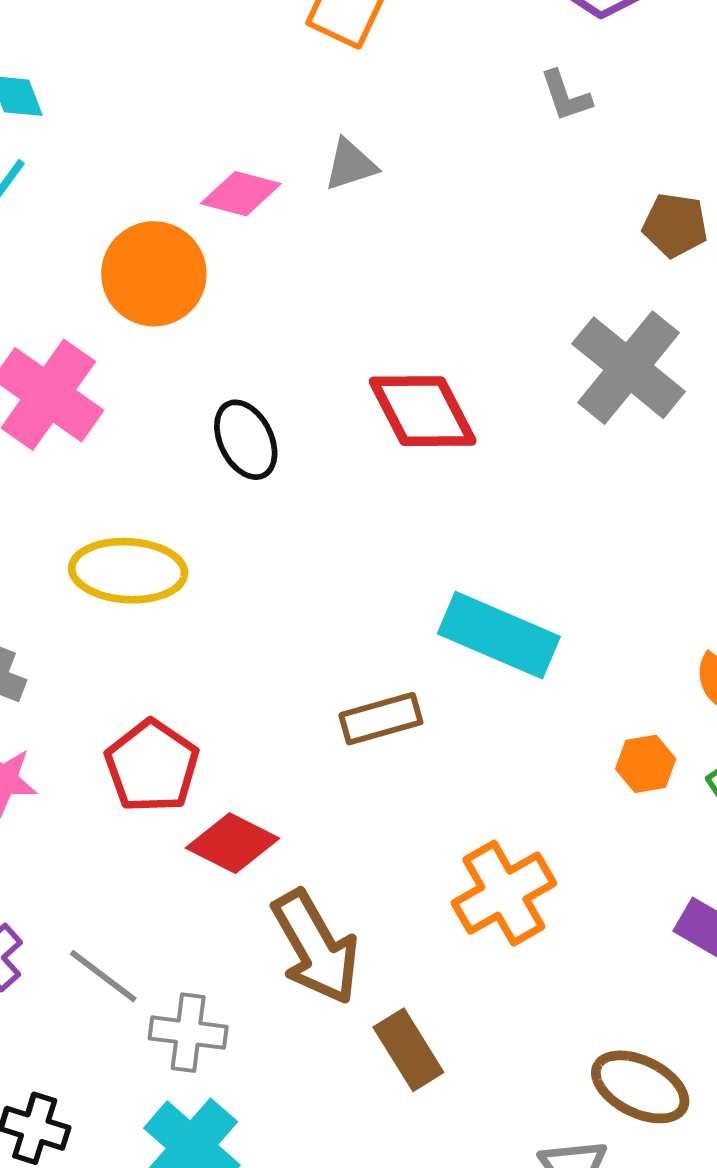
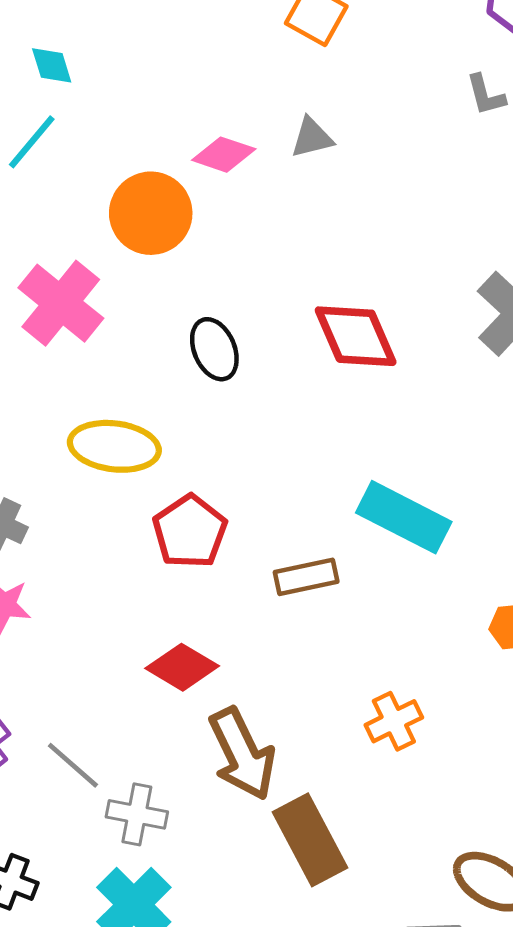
red pentagon: (152, 766) -> (190, 532), moved
orange cross: (504, 893) -> (394, 721), size x0.7
brown rectangle: (408, 1050) -> (310, 840), size x1.4

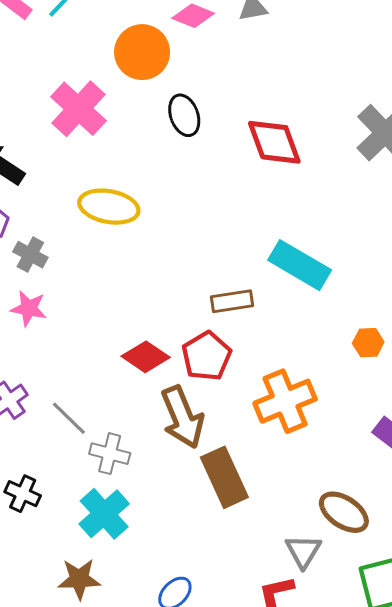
black ellipse: (214, 349) -> (184, 115), moved
red pentagon: (190, 532) -> (207, 356), moved
orange cross: (394, 721) -> (285, 401), size x1.6

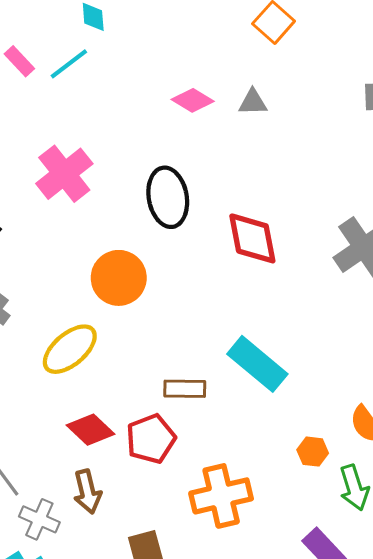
orange circle: (142, 52) -> (119, 278), moved
black ellipse: (184, 115) -> (168, 197), size x1.4
yellow ellipse: (109, 207) -> (70, 349), moved, turned -60
brown arrow: (182, 417) -> (87, 492), moved, size x0.7

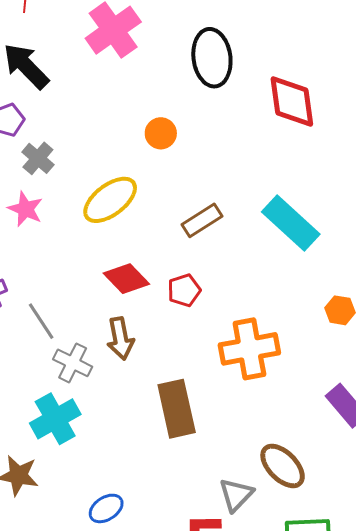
orange circle: (119, 278) -> (161, 133), size x0.6
brown rectangle: (185, 389) -> (202, 220), moved, turned -36
red pentagon: (151, 439) -> (184, 290), size x0.7

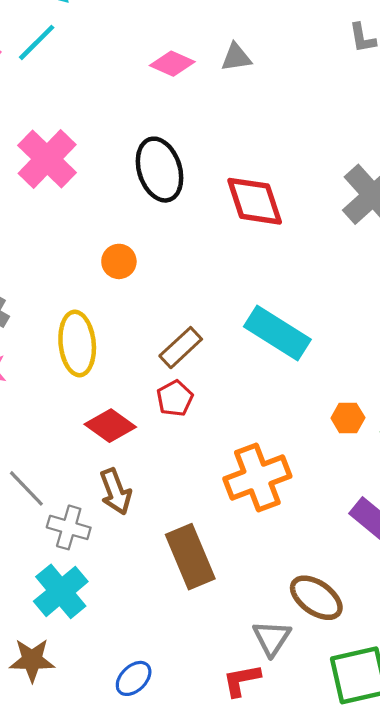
yellow ellipse: (110, 200) -> (77, 344), turned -48
red pentagon: (184, 290) -> (175, 398), moved

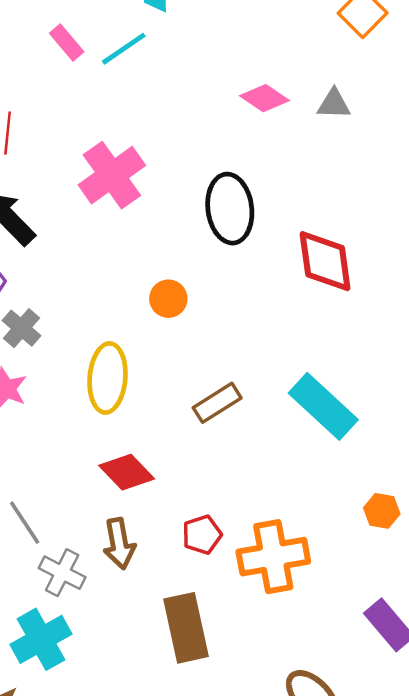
red pentagon: (175, 398) -> (202, 535), moved

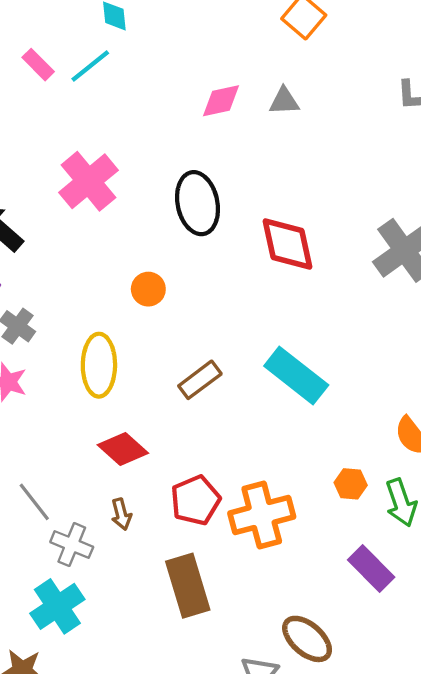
pink diamond: (264, 98) -> (221, 101), turned -42
orange hexagon: (382, 511) -> (351, 484), moved
red pentagon: (202, 535) -> (196, 500), size x1.4
brown arrow: (119, 544) -> (121, 514), size x0.7

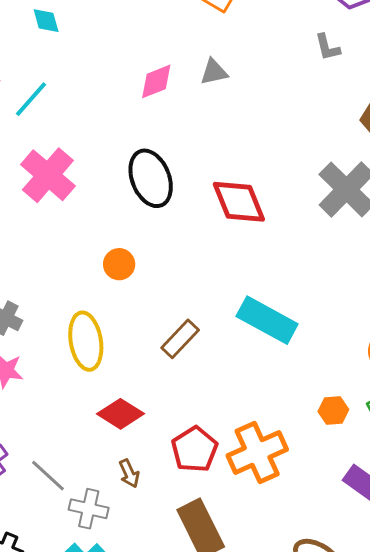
cyan line: (90, 66) -> (31, 99), moved

